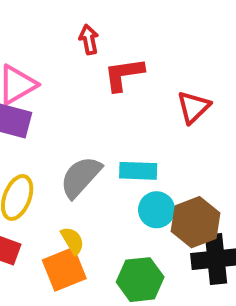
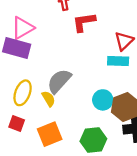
cyan rectangle: (138, 171) -> (118, 61), moved
yellow semicircle: (72, 241) -> (49, 99), moved

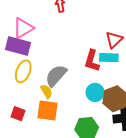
red L-shape: (84, 22) -> (92, 61), moved, turned -65
yellow ellipse: (23, 93) -> (23, 71), moved
orange square: (50, 134) -> (48, 110), moved, turned 30

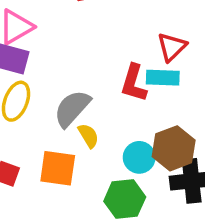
yellow semicircle: (46, 91) -> (88, 136), moved
cyan circle: (95, 92) -> (139, 157), moved

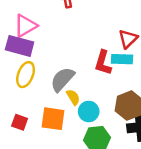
cyan circle: (139, 157) -> (89, 112), moved

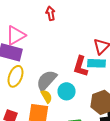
yellow semicircle: (73, 97) -> (46, 96), moved
cyan circle: (89, 112) -> (66, 91), moved

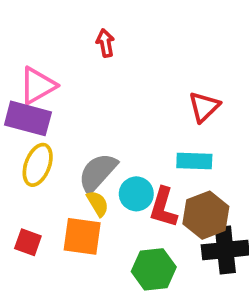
cyan rectangle: (96, 63) -> (194, 161), moved
red L-shape: (80, 66) -> (163, 207), moved

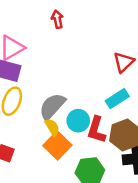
cyan rectangle: (194, 161) -> (117, 99), turned -35
orange square: (82, 236) -> (57, 145), moved, turned 36

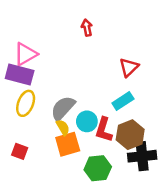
red arrow: (57, 19) -> (87, 28), moved
orange square: (57, 145) -> (68, 144), turned 30

